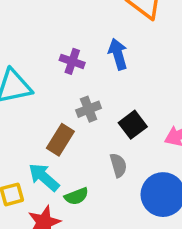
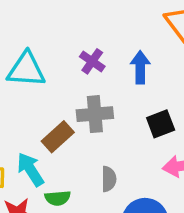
gray cross: (89, 109) -> (95, 114), size x1.4
black square: (133, 125) -> (161, 124), moved

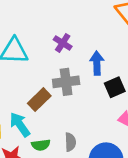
blue arrow: (140, 67) -> (97, 63), moved
gray semicircle: (109, 179) -> (70, 142), moved

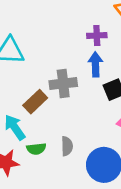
purple cross: (63, 43) -> (97, 35), moved, turned -36

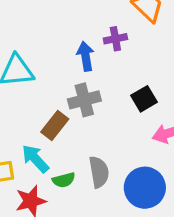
blue arrow: (95, 64) -> (86, 56), moved
gray semicircle: (67, 146) -> (99, 172), size x1.4

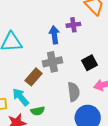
gray semicircle: (99, 172) -> (74, 92), moved

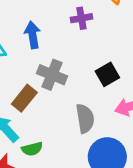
blue arrow: (54, 35) -> (33, 35), moved
gray cross: (52, 62) -> (52, 75), turned 36

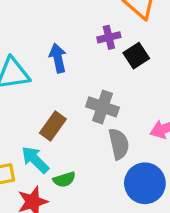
black square: (107, 74) -> (136, 56), moved
gray cross: (52, 75) -> (103, 107), moved

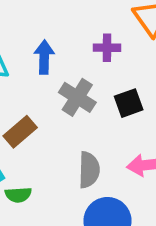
black square: (136, 56) -> (129, 103), moved
gray cross: (103, 107) -> (77, 97), moved

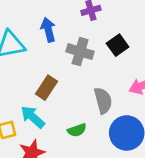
green semicircle: (18, 195) -> (77, 130), moved

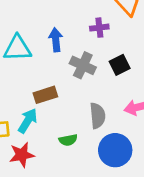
brown rectangle: (47, 88) -> (45, 95), turned 30
cyan arrow: (33, 117) -> (28, 121), turned 70

